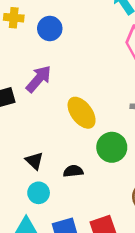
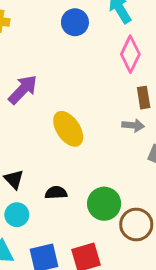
blue circle: (50, 28) -> (75, 22), moved
green circle: (112, 147) -> (104, 204), moved

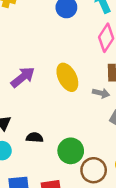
purple arrow: (23, 90) -> (23, 77), moved
yellow ellipse: (68, 129) -> (67, 77), moved

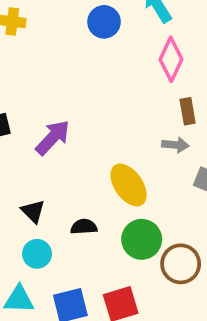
yellow ellipse: (67, 77) -> (129, 185), moved

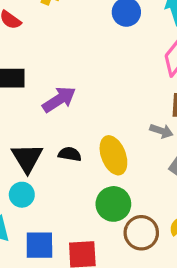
black triangle: (33, 211) -> (27, 158), size x1.5
black semicircle: (84, 227) -> (70, 154), moved

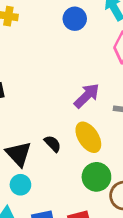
purple arrow: (59, 99) -> (87, 96), moved
black semicircle: (70, 154) -> (53, 144), turned 48

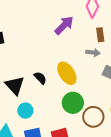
purple arrow: (87, 96) -> (64, 25), moved
cyan circle: (20, 185) -> (25, 111), moved

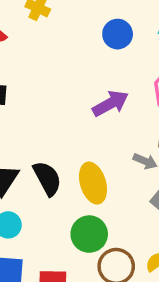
black semicircle: (40, 78) -> (47, 178), size x1.5

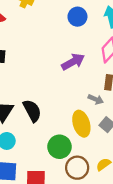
yellow ellipse: (93, 183) -> (81, 124), moved

